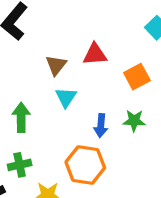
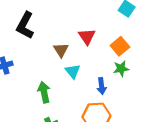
red triangle: (95, 54) -> (87, 37), turned -48
green star: (134, 121) -> (121, 69), moved

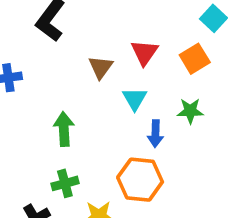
orange square: (120, 46) -> (195, 59), moved
cyan triangle: (73, 71) -> (135, 99), moved

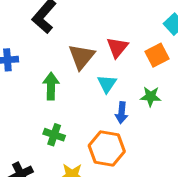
brown triangle: (101, 67) -> (82, 57), size x1.4
green arrow: (64, 129) -> (51, 86), moved
green cross: (65, 183) -> (54, 135), moved, turned 30

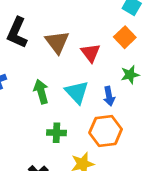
red triangle: (117, 47) -> (91, 53), moved
brown triangle: (82, 57) -> (57, 42), moved
cyan triangle: (107, 84) -> (77, 92), moved, size x1.4

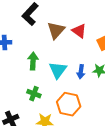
red triangle: (91, 53) -> (79, 31), moved, turned -35
blue arrow: (109, 96) -> (81, 72), moved

